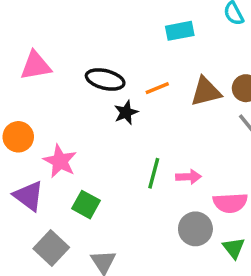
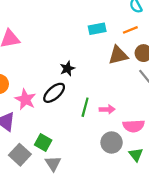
cyan rectangle: (180, 31) -> (97, 29), moved
black ellipse: (105, 79) -> (54, 93), moved, turned -55
orange line: (157, 88) -> (130, 30), moved
green square: (86, 205) -> (43, 142), moved

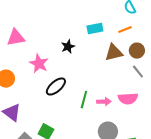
black star: (67, 69) -> (68, 47), moved
pink star: (25, 99) -> (39, 64), moved
pink semicircle: (134, 126) -> (128, 99), moved

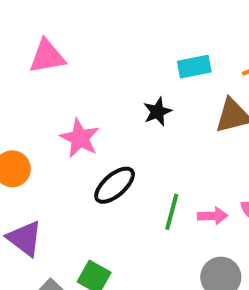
pink triangle: (16, 38) -> (47, 56), moved
black star: (68, 47) -> (157, 112), moved

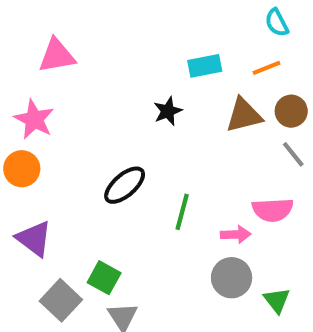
pink star: (80, 138) -> (34, 119), moved
pink arrow: (213, 216) -> (236, 235), moved

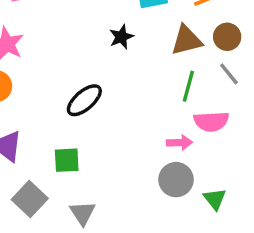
green line: (182, 212) -> (188, 86), moved
green square: (104, 278) -> (67, 160), moved, turned -32

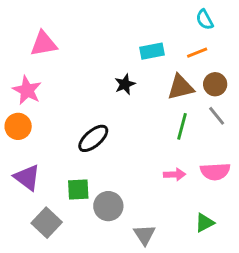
pink semicircle: (211, 121) -> (215, 171), moved
gray circle: (176, 180) -> (108, 206), moved
green triangle: (215, 199) -> (205, 223), turned 40
gray triangle: (83, 213) -> (144, 235), moved

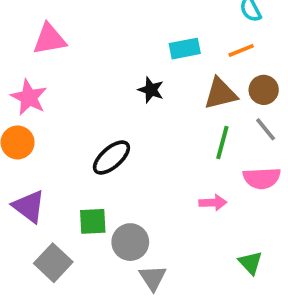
black star: (125, 84) -> (151, 90), turned -30
pink semicircle: (215, 171) -> (262, 178), moved
green triangle: (205, 223) -> (251, 263), turned -45
gray triangle: (144, 235) -> (153, 278), moved

